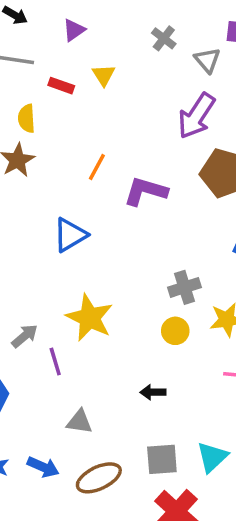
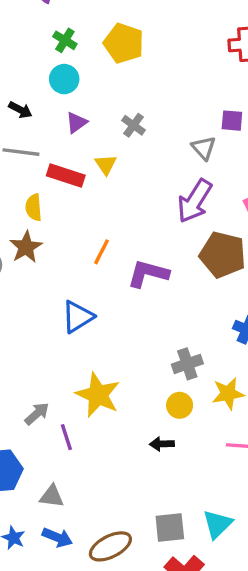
gray cross: (164, 38) -> (134, 125), moved
red rectangle: (61, 86) -> (66, 175), size x1.5
black arrow: (153, 392) -> (162, 444), moved
gray triangle: (79, 422) -> (52, 496), moved

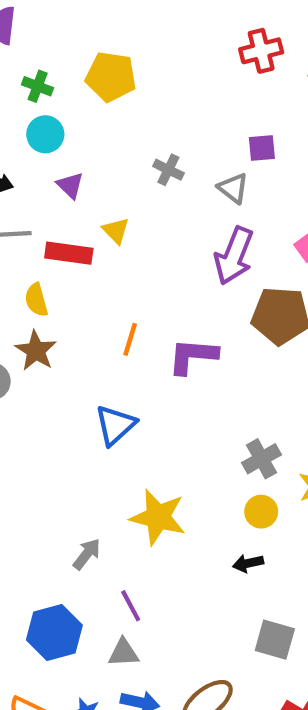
purple triangle: (76, 123) -> (70, 185), turned -30
gray cross: (134, 125) -> (168, 170), moved
purple line: (66, 437) -> (131, 606), moved
gray square: (170, 527) -> (275, 640), moved, turned 32

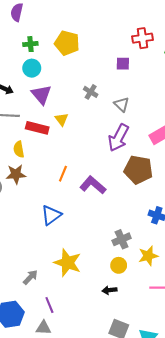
green cross: (38, 86) -> (30, 44), turned -32
purple square: (262, 148) -> (123, 64), moved
purple triangle: (70, 185) -> (41, 95), size x1.5
brown star: (36, 351) -> (16, 174), turned 30
purple L-shape: (193, 356) -> (93, 185), turned 30

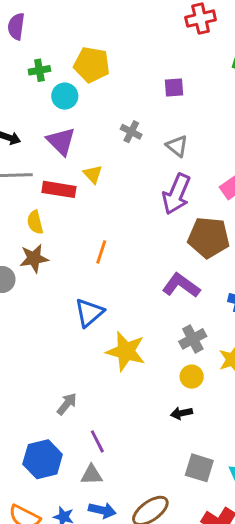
red cross: (143, 38) -> (201, 19), moved
cyan circle: (32, 68) -> (65, 96), moved
purple L-shape: (93, 185) -> (181, 285), moved
yellow star: (67, 263) -> (126, 351), moved

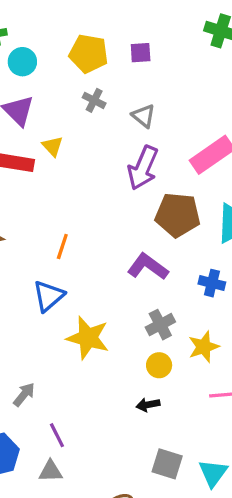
yellow pentagon: (92, 65) -> (89, 54), moved
orange line: (101, 252) -> (62, 247), moved

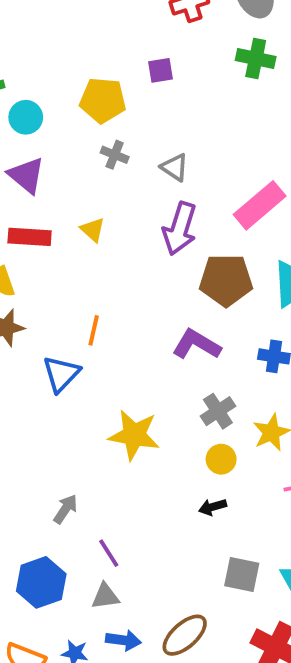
purple square: (141, 53) -> (160, 70), moved
yellow triangle: (53, 146) -> (93, 230), moved
blue triangle: (48, 296) -> (61, 374), moved

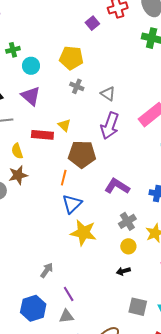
purple square: (160, 70) -> (92, 23), moved, turned -32
red rectangle: (30, 237) -> (42, 135), moved
brown pentagon: (226, 280) -> (82, 154), moved
blue triangle: (61, 374) -> (72, 204), moved

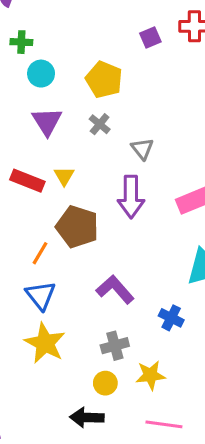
purple triangle: (31, 96) -> (47, 121), moved
purple arrow: (110, 126) -> (131, 197), turned -36
blue triangle: (72, 204) -> (41, 295), turned -40
black arrow: (123, 271) -> (87, 417), size x1.5

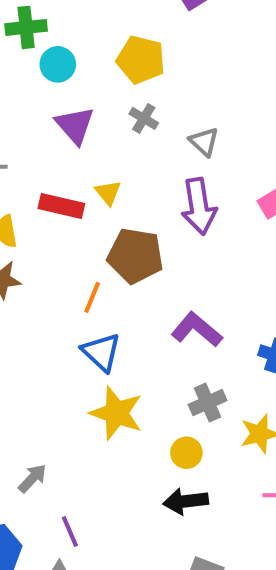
green cross: (21, 42) -> (26, 27), size x1.4
yellow circle: (105, 383) -> (186, 453), moved

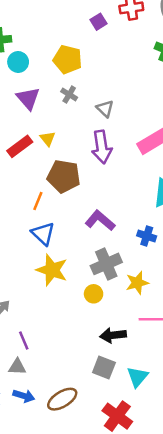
red rectangle: (61, 206) -> (20, 146), turned -50
gray cross: (208, 403) -> (106, 264), size x1.4
black arrow: (186, 501) -> (113, 335), moved

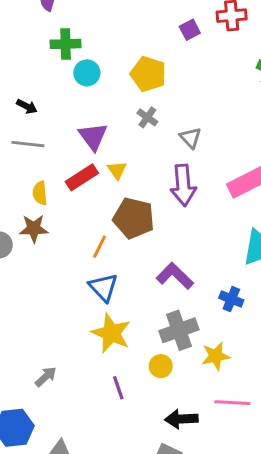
purple triangle: (28, 98) -> (93, 136), moved
purple line: (24, 340) -> (118, 388), moved

